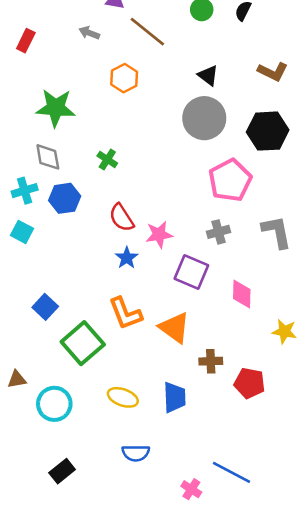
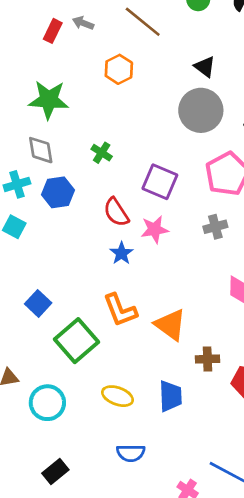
red rectangle: (26, 41) -> (53, 31), moved
purple square: (191, 272) -> (160, 182), moved

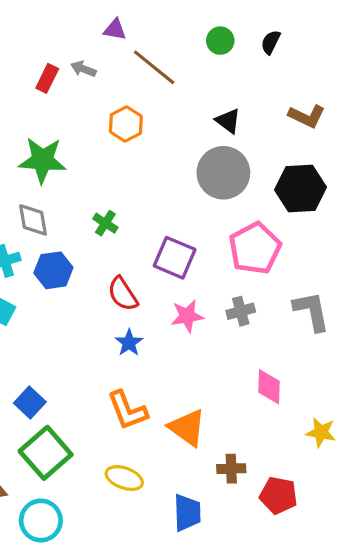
pink star: (155, 229) -> (187, 316), moved
green square: (76, 341) -> (46, 453), moved
yellow ellipse: (118, 396) -> (124, 478), moved

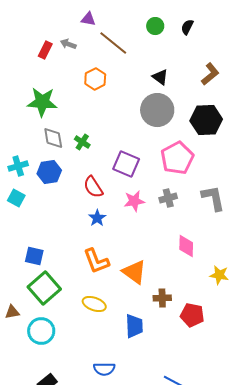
brown L-shape: (307, 116) -> (210, 74), turned -65
gray diamond: (33, 220) -> (53, 138), moved
blue square: (30, 402) -> (34, 256), turned -30

